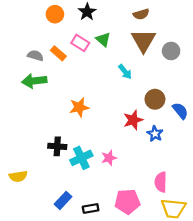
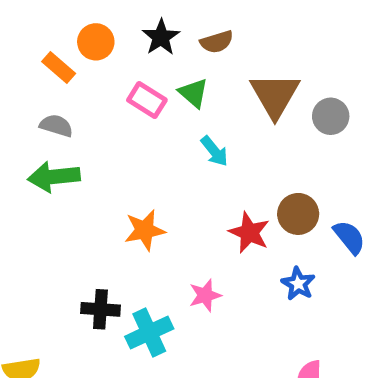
brown semicircle: (141, 14) -> (217, 42), moved
orange rectangle: (58, 53) -> (59, 67), moved
cyan arrow: (125, 72) -> (214, 151), moved
red star: (133, 120) -> (249, 233), moved, turned -30
pink star: (109, 158) -> (205, 295), moved

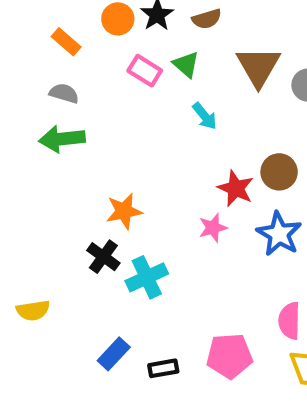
orange circle: (96, 42) -> (118, 19), moved
orange star: (145, 230) -> (124, 211), moved
blue star: (298, 284) -> (279, 234), size x1.5
pink star: (205, 295) -> (213, 228), moved
black cross: (100, 309) -> (103, 257), turned 32

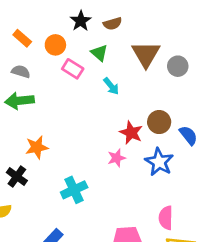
orange circle: (118, 19) -> (55, 45), moved
pink rectangle: (145, 71) -> (73, 69), moved
orange star: (124, 211) -> (37, 147), moved
black cross: (103, 257) -> (17, 177), moved

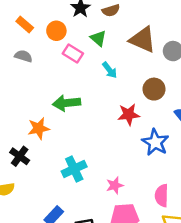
brown triangle: (146, 54) -> (143, 40), turned -36
green arrow: (19, 101) -> (67, 103), moved
brown circle: (159, 122) -> (154, 89), moved
red star: (131, 133) -> (129, 114), turned -30
pink star: (117, 158) -> (115, 185), moved

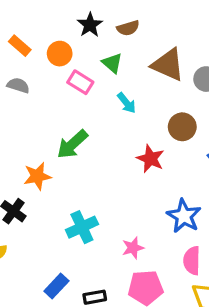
green arrow: (67, 103) -> (72, 144), turned -36
red star: (129, 114) -> (150, 159), turned 30
blue star: (155, 142) -> (184, 216), moved

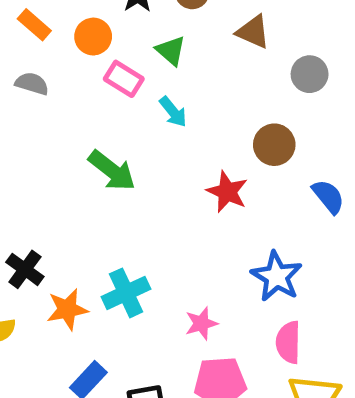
brown triangle: (168, 65) -> (253, 32), moved, size x0.7
cyan arrow: (127, 103) -> (173, 112), moved
green arrow: (72, 144) -> (112, 171), turned -100
orange star: (37, 176) -> (67, 309), moved

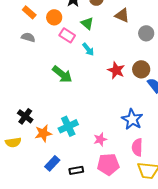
brown circle: (274, 145) -> (141, 69), moved
red star: (227, 192) -> (116, 70), moved

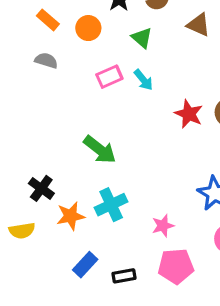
pink rectangle: (67, 35) -> (109, 77), moved, turned -56
green arrow: (62, 74) -> (100, 150), moved

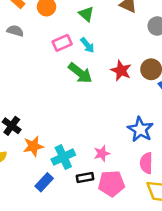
green arrow: (100, 150) -> (80, 73), moved
cyan cross: (111, 205) -> (63, 157), moved
black rectangle: (124, 276) -> (85, 177), moved

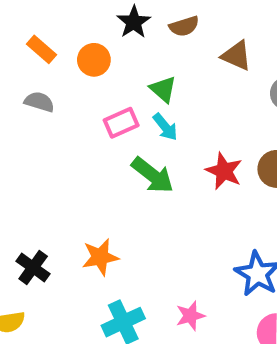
green triangle: (86, 14) -> (163, 89), moved
orange star: (33, 146) -> (100, 257), moved

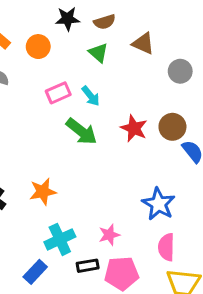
black star: (134, 22) -> (68, 19), turned 30
green triangle: (163, 89) -> (98, 53), moved

